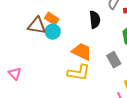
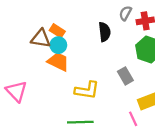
orange trapezoid: (82, 52) -> (58, 62), moved
pink triangle: (15, 74) -> (17, 91), size x1.5

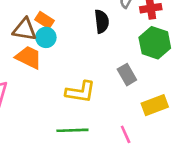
orange trapezoid: (58, 62) -> (29, 57), moved
pink line: (133, 119) -> (126, 134), moved

